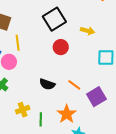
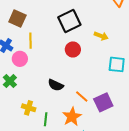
orange line: (74, 85) -> (82, 96), moved
yellow cross: (23, 110) -> (29, 108), turned 32

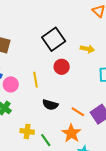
yellow line: (31, 41) -> (35, 80), moved
green line: (46, 119) -> (46, 140), turned -32

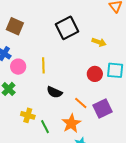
red circle: (62, 67) -> (95, 74), moved

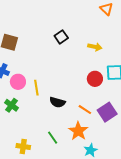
black square: (67, 28) -> (61, 37), size x0.6
yellow line: (43, 65) -> (36, 88), moved
yellow cross: (28, 115) -> (23, 147), moved

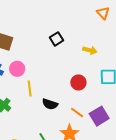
red circle: (95, 79) -> (78, 82), moved
pink circle: (18, 82) -> (17, 69), moved

